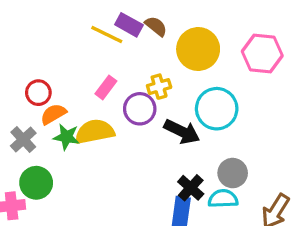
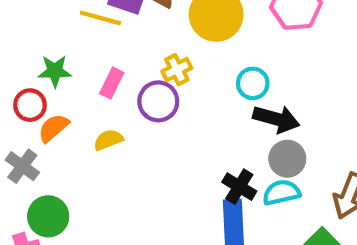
cyan circle: (217, 109) -> (253, 83), size x0.6
yellow semicircle: (95, 132) -> (108, 140), size x0.6
black arrow: (182, 132) -> (276, 119), moved
green star: (66, 137) -> (55, 71), moved

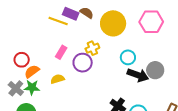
green star: (55, 71) -> (32, 87), moved
gray circle: (287, 159) -> (155, 70), moved

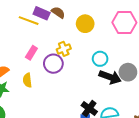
yellow circle: (113, 23) -> (85, 24), size x0.7
yellow semicircle: (57, 79) -> (27, 80), turned -80

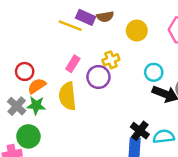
brown semicircle: (58, 12) -> (105, 17), turned 136
yellow semicircle: (27, 80) -> (67, 96), size x1.6

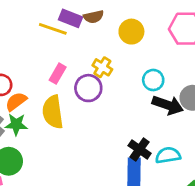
yellow cross: (111, 60) -> (102, 67), turned -35

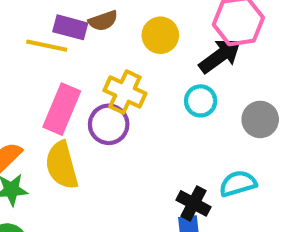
yellow cross: (102, 67) -> (125, 92), size x1.4
pink rectangle: (58, 74) -> (62, 109), size x1.6
black arrow: (168, 105) -> (220, 56), moved, turned -48
cyan semicircle: (168, 155) -> (238, 184), moved

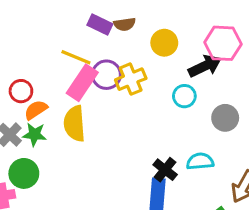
yellow line: (47, 46) -> (76, 57), moved
yellow cross: (125, 92) -> (131, 79), turned 32
purple circle: (109, 124) -> (106, 75), moved

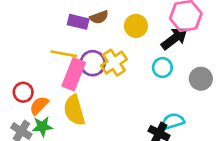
cyan semicircle: (200, 161) -> (173, 121), moved

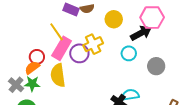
yellow line: (64, 54) -> (57, 32), turned 36
purple circle: (93, 63) -> (79, 53), moved
red circle: (23, 92) -> (37, 57), moved

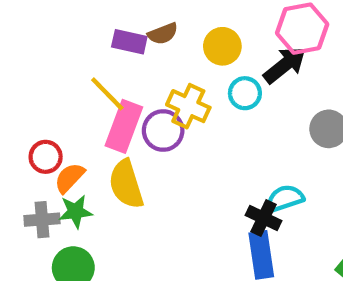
yellow cross: (93, 44) -> (188, 106), turned -30
cyan circle: (129, 53) -> (245, 93), moved
red circle: (37, 57) -> (46, 157), moved
gray cross: (16, 85) -> (42, 220), turned -35

